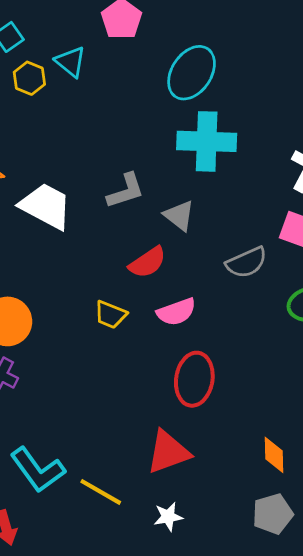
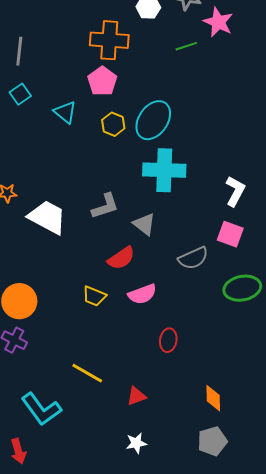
yellow hexagon: (29, 78) -> (113, 124), moved
red ellipse: (194, 379) -> (168, 340), moved, size x0.6
red triangle: (168, 452) -> (136, 396), size x0.6
yellow line: (101, 492) -> (87, 373), moved

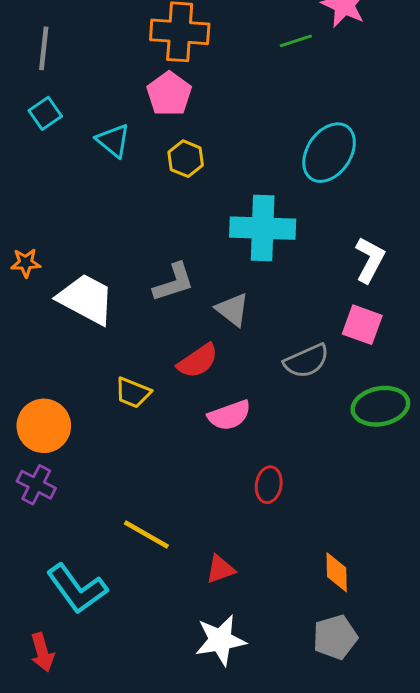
cyan ellipse: (153, 120) -> (329, 153), moved
yellow trapezoid: (94, 296) -> (133, 393), moved
white star: (136, 443) -> (220, 640), size x1.6

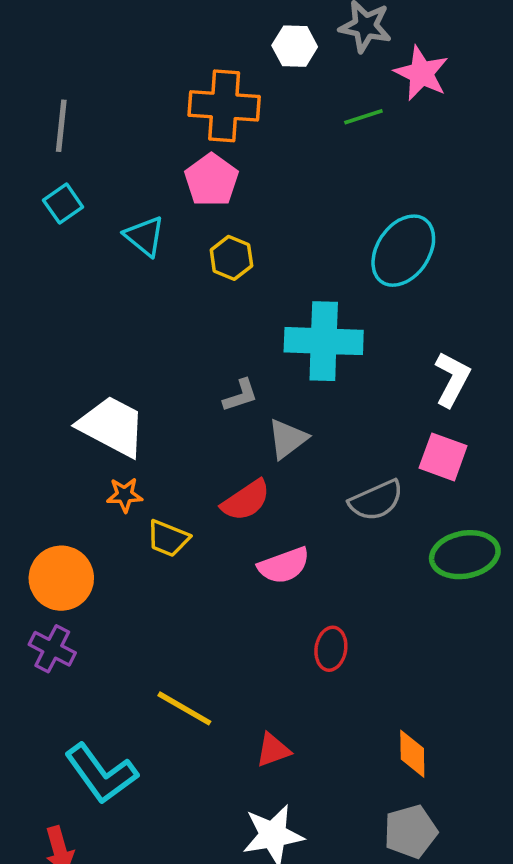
orange star: (26, 263) -> (125, 495), moved
gray L-shape: (174, 282) -> (240, 395), moved, size x0.7
gray triangle: (232, 310) -> (287, 439), turned 45

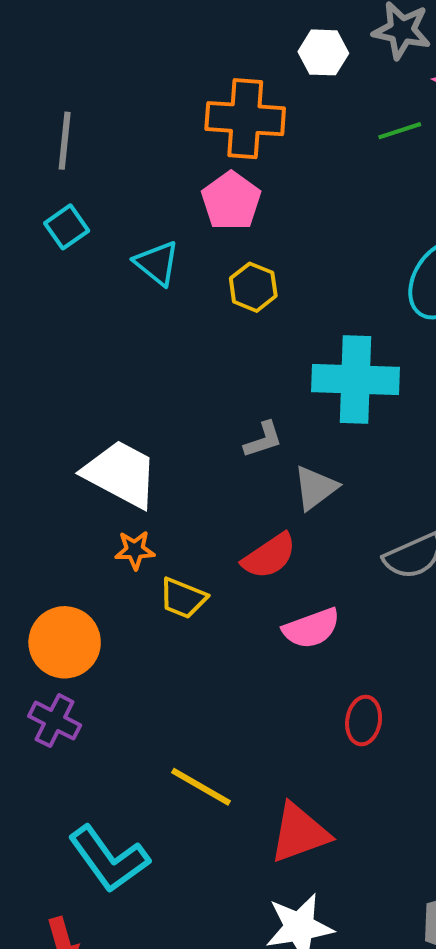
red triangle: (273, 750) -> (299, 833), size x1.6

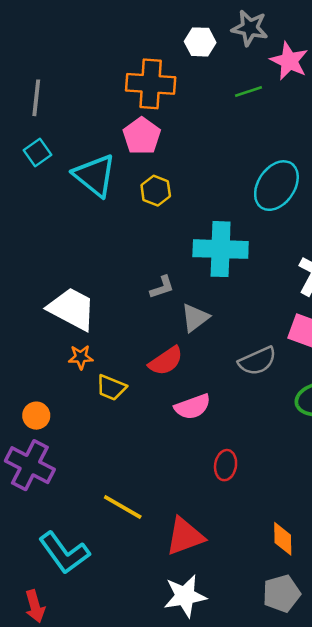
cyan triangle: (157, 263) -> (95, 175), size x1.5
orange circle: (65, 642) -> (36, 416), size x0.6
purple cross: (55, 721) -> (30, 465), size x1.5

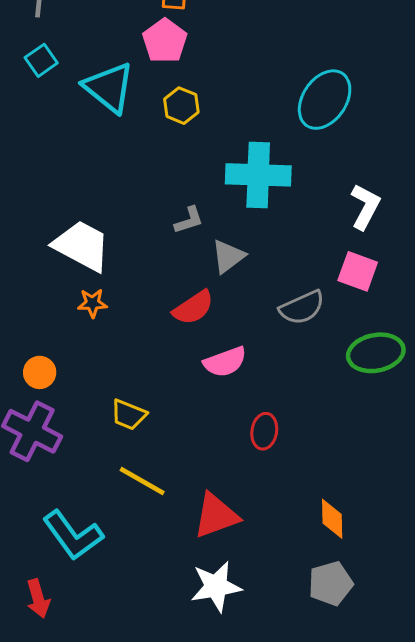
yellow trapezoid: (111, 388) -> (129, 415), moved

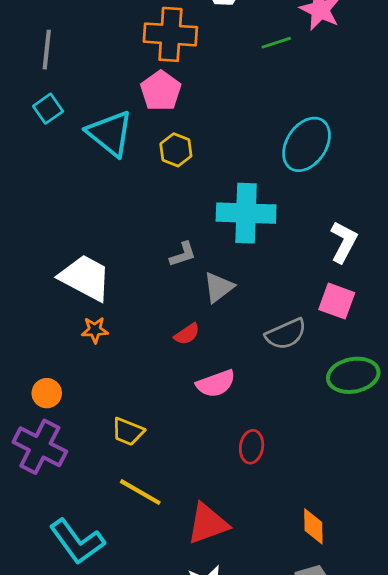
red semicircle: (193, 308) -> (187, 334), size x0.7

